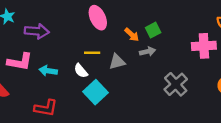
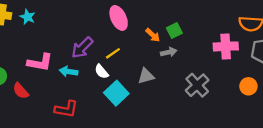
purple arrow: (37, 31) -> (82, 48), moved, turned 130
yellow line: (92, 53) -> (113, 53), turned -35
gray triangle: (117, 62) -> (146, 76), moved

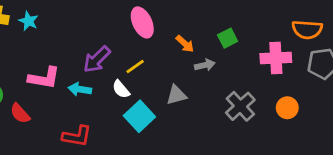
green square: (174, 31) -> (228, 38), moved
orange circle: (248, 86) -> (287, 108), moved

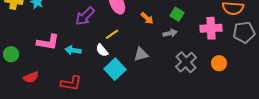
green square: (228, 38) -> (177, 14), turned -32
purple arrow: (97, 59) -> (85, 16), moved
gray arrow: (205, 65) -> (170, 33), moved
red semicircle: (20, 113) -> (31, 77), moved, turned -70

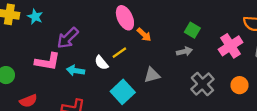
purple arrow: (85, 16) -> (68, 38), moved
orange arrow: (147, 18) -> (144, 35), moved
pink cross: (211, 28) -> (231, 46), turned -30
white semicircle: (102, 50) -> (101, 63), moved

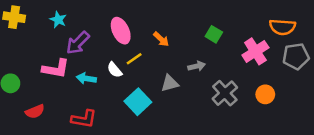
cyan star: (35, 17) -> (58, 20), moved
pink ellipse: (125, 18) -> (121, 31), moved
gray arrow: (184, 51) -> (197, 66), moved

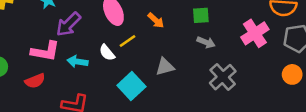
green square: (214, 34) -> (201, 15), moved, turned -35
gray arrow: (197, 66) -> (206, 42), moved, turned 35
orange circle: (265, 94) -> (292, 74), moved
red semicircle: (35, 112) -> (35, 81), moved

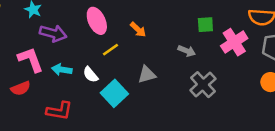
green square: (201, 15) -> (205, 25), moved
purple arrow: (68, 24) -> (53, 33), turned -120
pink L-shape: (45, 51) -> (31, 60), turned -120
white semicircle: (107, 53) -> (91, 75), moved

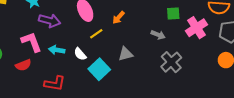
orange arrow: (138, 30) -> (119, 18), turned 88

